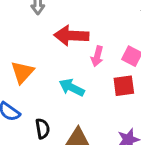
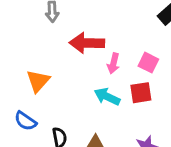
cyan arrow: (72, 88) -> (107, 97), moved

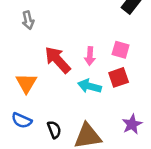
red arrow: (87, 43) -> (58, 60), moved, turned 56

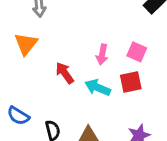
red arrow: (58, 60) -> (65, 73), moved, size x0.7
orange triangle: (26, 83) -> (26, 44), moved

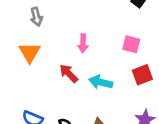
pink arrow: (102, 54) -> (83, 43), moved
red square: (131, 82) -> (142, 75), moved

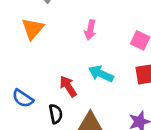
red arrow: (69, 73) -> (68, 86), moved

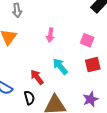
cyan arrow: (101, 74) -> (60, 66), turned 30

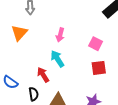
cyan arrow: (60, 66) -> (57, 59), moved

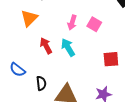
pink square: (96, 44) -> (94, 24), moved
red arrow: (43, 75) -> (46, 46), moved

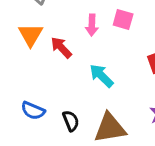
red arrow: (46, 46) -> (61, 47), moved
cyan arrow: (68, 47) -> (101, 76), moved

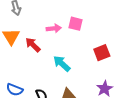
pink arrow: (92, 25) -> (54, 28), turned -96

